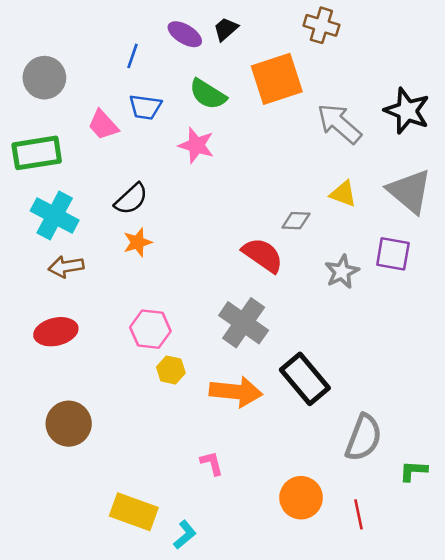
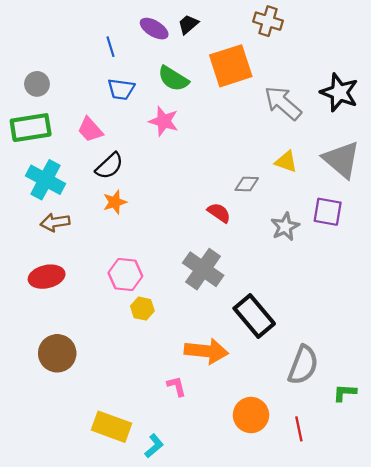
blue line: (132, 56) -> (110, 47), turned -36
gray circle: (44, 78) -> (37, 84), moved, size x0.7
pink trapezoid: (103, 125) -> (90, 130), moved
red semicircle: (263, 255) -> (219, 213), size x0.7
orange arrow: (236, 392) -> (206, 351), moved

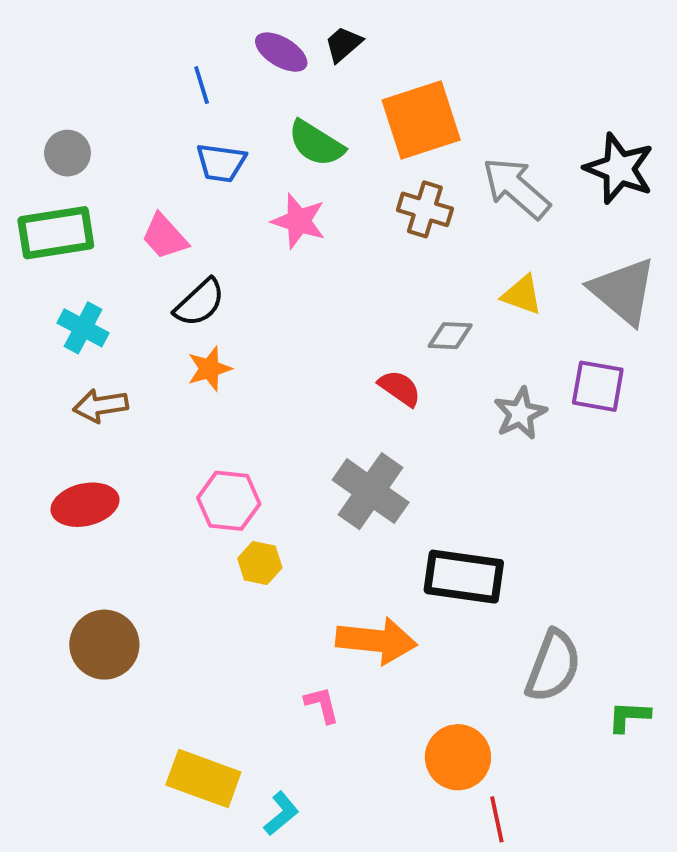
brown cross: (268, 21) -> (425, 209), moved
cyan cross: (46, 180) -> (83, 328), size x0.7
black rectangle: (254, 316) -> (464, 577), turned -42
red line: (299, 429) -> (497, 819), moved

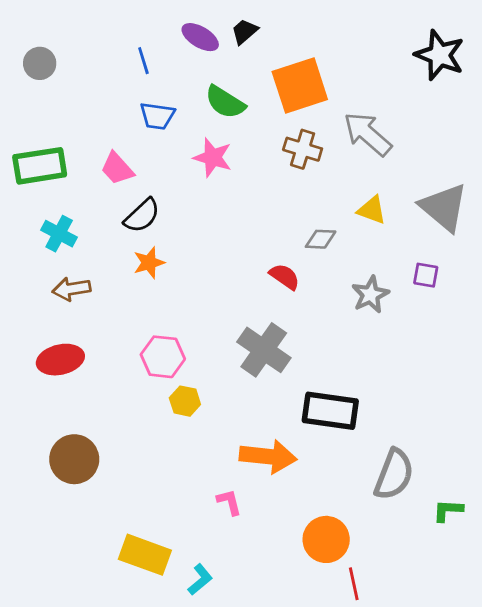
gray circle: (67, 153) -> (40, 63), moved
black star: (619, 169) -> (440, 55), moved
purple square: (598, 386) -> (426, 275), size x0.7

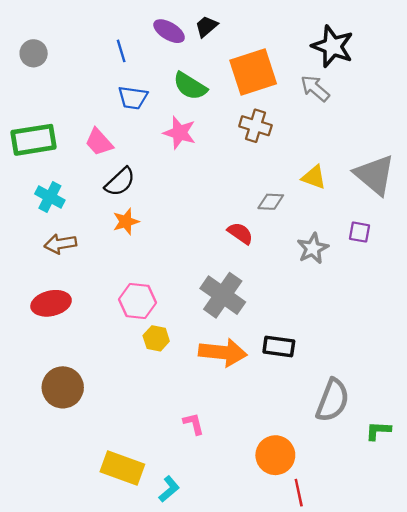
black star: (440, 55) -> (333, 46), moved
gray arrow: (368, 134) -> (315, 88), moved, size x0.7
black rectangle: (330, 411) -> (279, 347), size x0.7
orange arrow: (268, 456) -> (223, 352), moved

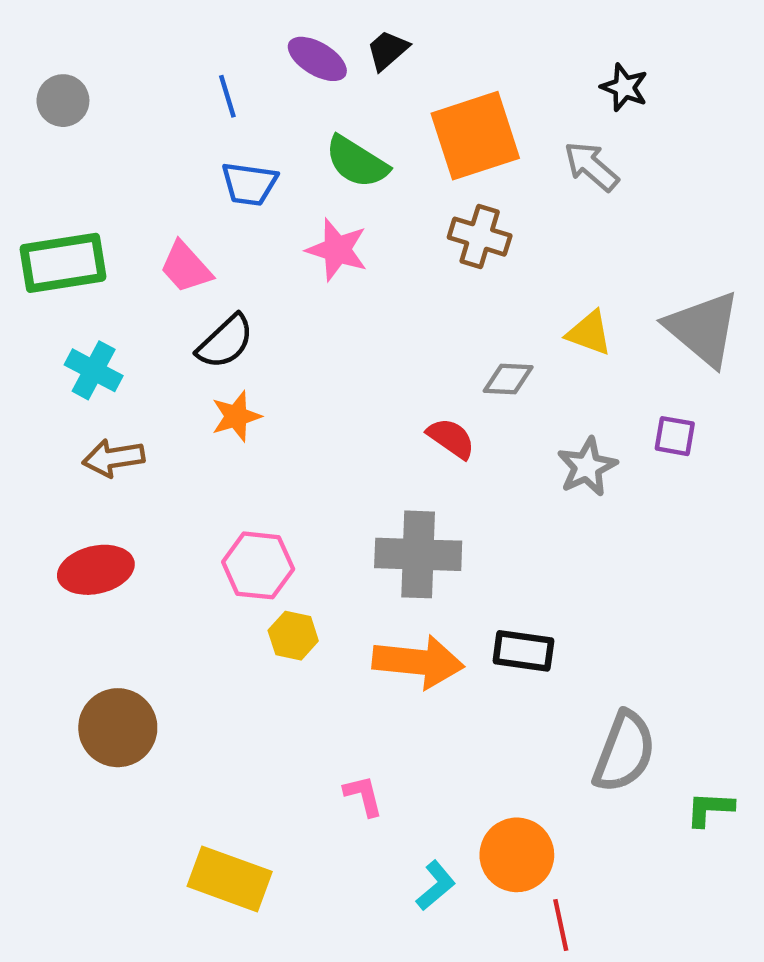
black star: (333, 46) -> (624, 87), size x0.6
gray cross: (223, 295) -> (418, 554), turned -33
cyan L-shape: (169, 489) -> (436, 886), moved

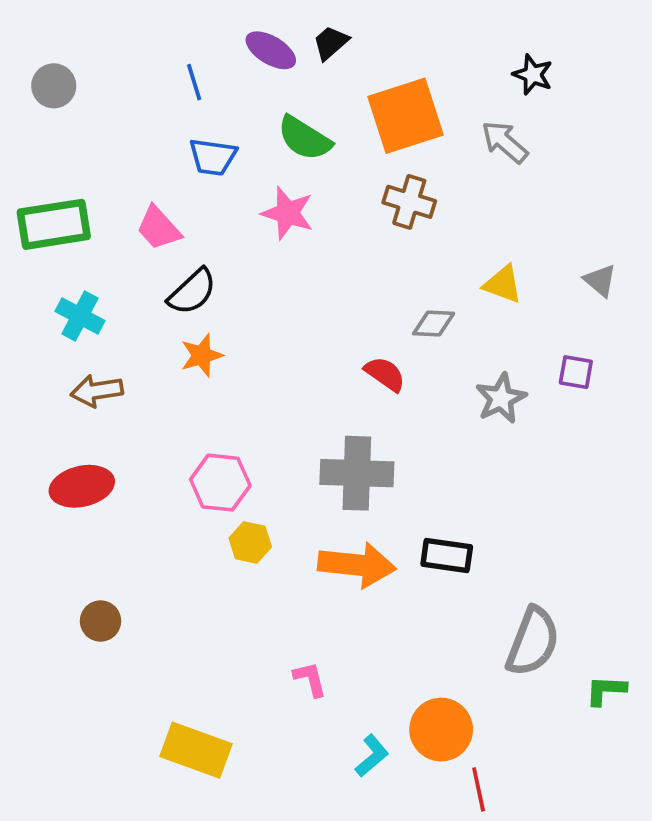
gray triangle: (703, 329) -> (600, 280), size x0.5
brown circle: (118, 728) -> (101, 621), size x0.6

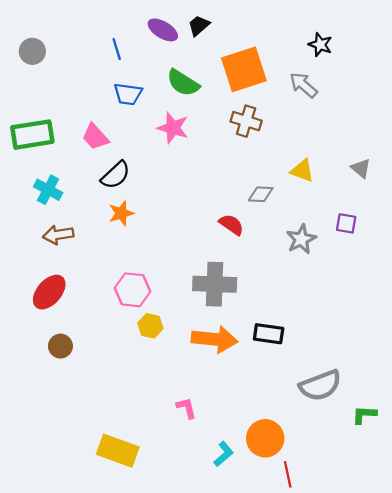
red ellipse: (82, 486) -> (49, 292), turned -36
brown circle: (101, 621) -> (60, 346), moved
gray semicircle: (533, 642) -> (320, 385), turned 48

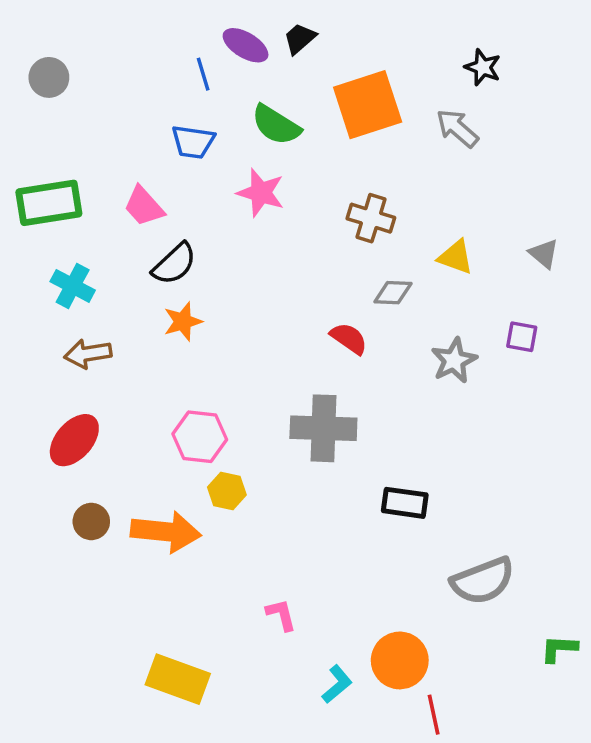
blue line: (117, 49) -> (203, 74), moved
brown cross: (246, 121) -> (371, 218), moved
orange arrow: (215, 339) -> (166, 532), moved
green L-shape: (364, 415) -> (559, 649), moved

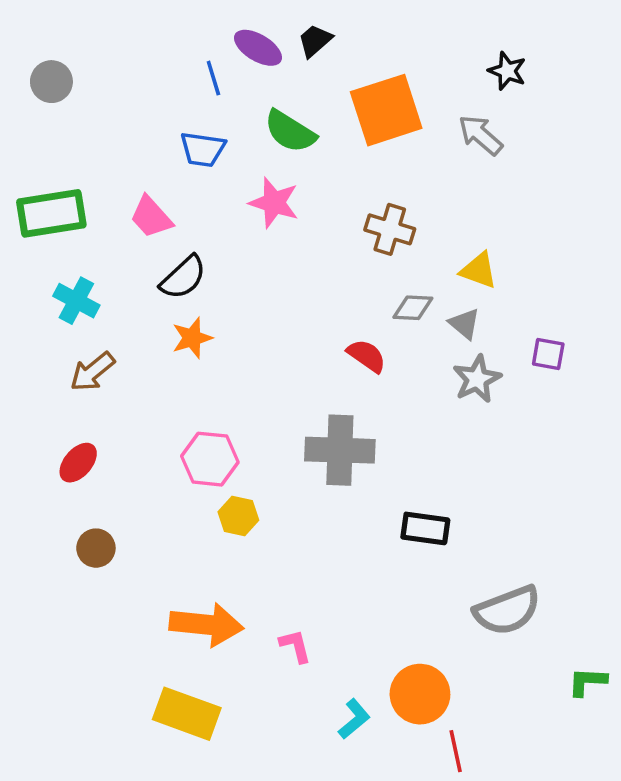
gray triangle: (544, 254) -> (465, 324), moved
brown arrow: (88, 354) -> (92, 372), turned -30
red ellipse: (74, 440) -> (78, 463), size x0.7
orange arrow: (166, 532) -> (206, 625), moved

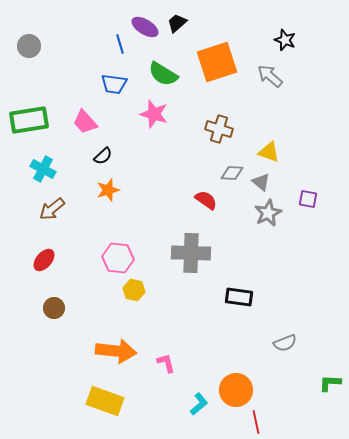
black semicircle: (183, 277) -> (103, 156), size x0.7
gray semicircle: (507, 610) -> (285, 343), size x0.6

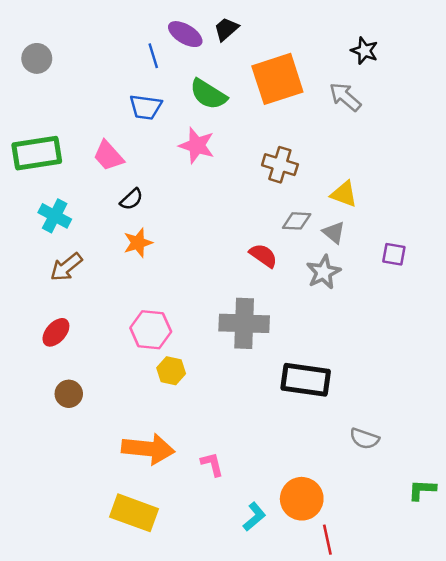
gray star: (268, 213) -> (323, 272), moved
black rectangle: (239, 297) -> (306, 380), size x1.4
gray semicircle: (285, 343) -> (364, 439), turned 40

